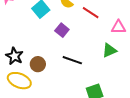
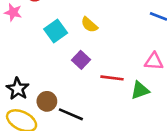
red line: (91, 13) -> (112, 78), moved, turned -30
black line: (72, 60) -> (71, 114), moved

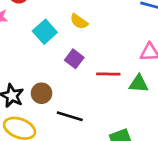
green triangle: (140, 90) -> (139, 84), turned 30
brown circle: (47, 101) -> (42, 93), moved

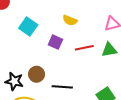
yellow semicircle: (79, 21) -> (70, 20), moved

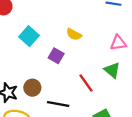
red line: (84, 48) -> (86, 83), moved, turned 60
green triangle: (109, 50) -> (112, 70), turned 42

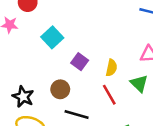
yellow semicircle: (74, 34) -> (111, 68), moved, turned -112
brown circle: (32, 88) -> (60, 89), moved

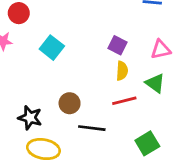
purple square: (80, 62) -> (118, 45), moved
red line: (109, 95) -> (124, 101), turned -65

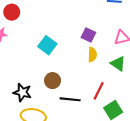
cyan square: (52, 48) -> (47, 45), moved
red line: (124, 101) -> (99, 91), moved, turned -48

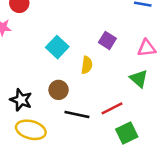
yellow semicircle: (92, 55) -> (87, 65), moved
red line: (99, 91) -> (112, 108), turned 30

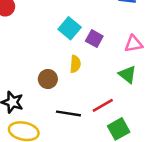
cyan square: (57, 47) -> (70, 28), moved
brown circle: (59, 90) -> (48, 79), moved

